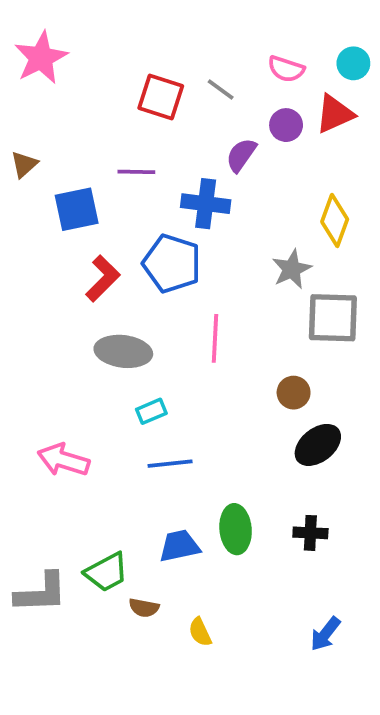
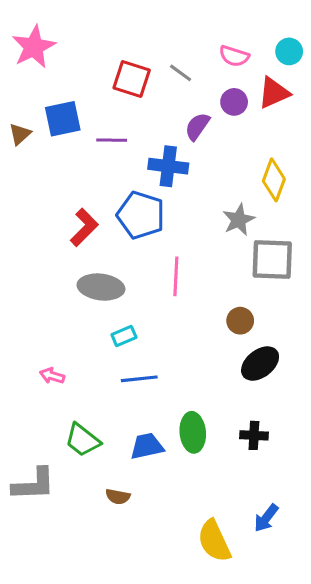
blue square: (77, 209) -> (63, 119), moved
pink arrow: (63, 460) -> (52, 376), size x0.6
green trapezoid: (106, 572) -> (83, 440), moved, turned 66
yellow semicircle: (200, 632) -> (214, 541), moved, size x1.8

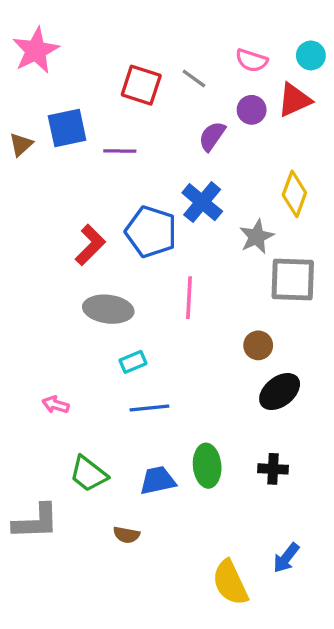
blue cross: (168, 166) -> (202, 202), moved, turned 33

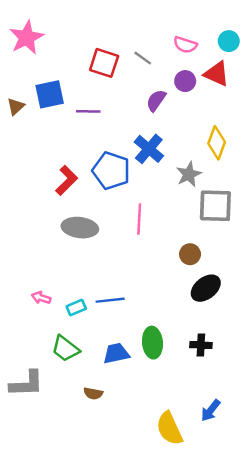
red triangle: (294, 100) -> (217, 74), turned 48
cyan rectangle: (133, 362) -> (76, 307), moved

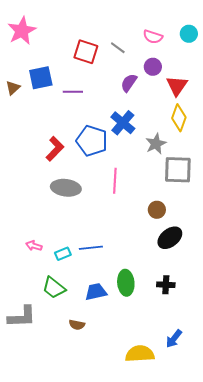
red triangle: (217, 74) -> (177, 86), moved, turned 40
yellow semicircle: (169, 429) -> (140, 354), turned 112

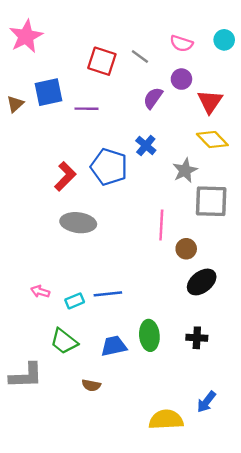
yellow diamond: (179, 118) -> (212, 140), turned -64
blue cross: (123, 123) -> (146, 146), size x0.7
pink line: (115, 181) -> (161, 225), moved

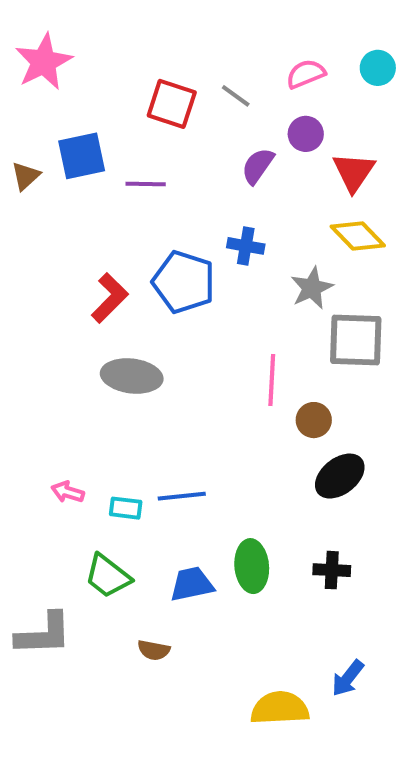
pink semicircle: (181, 43) -> (306, 74), turned 140
blue cross: (146, 146) -> (246, 246), turned -30
cyan rectangle: (75, 301) -> (126, 508), turned 30

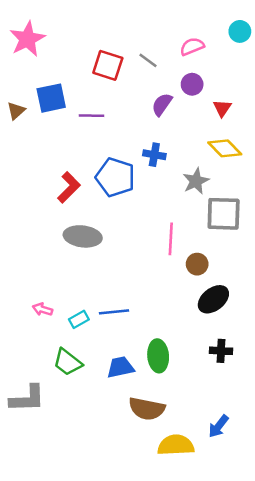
cyan circle: (378, 68) -> (240, 31), moved
red triangle: (354, 172) -> (222, 108), size x0.7
cyan rectangle: (126, 508) -> (79, 319), turned -36
black cross: (332, 570) -> (221, 351), moved
brown semicircle: (154, 650) -> (147, 409), moved, size x1.8

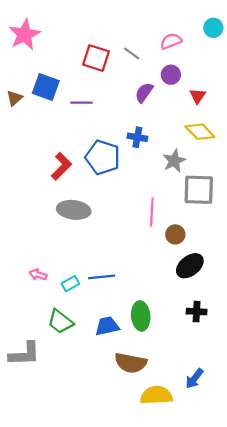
blue square: (51, 98) -> (46, 87), turned 32

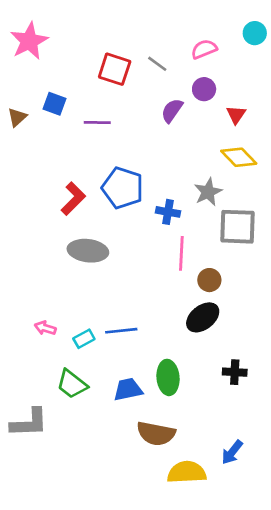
blue square: (46, 87) -> (55, 104), size x0.7
blue cross: (137, 137) -> (168, 212), moved
black ellipse: (190, 266) -> (203, 317), moved

